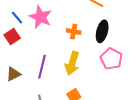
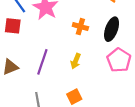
red square: (12, 37) -> (13, 26), turned 35
yellow arrow: (72, 63) -> (76, 61), size x0.6

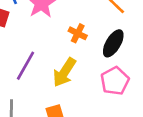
yellow arrow: (76, 61) -> (64, 72), size x1.6

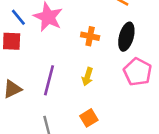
yellow arrow: (64, 72) -> (87, 77), size x0.6

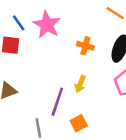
purple line: (49, 80) -> (57, 102), moved

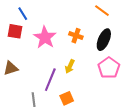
pink star: (47, 25) -> (45, 37), moved

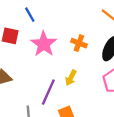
blue line: (23, 14) -> (30, 15), moved

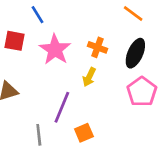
yellow arrow: (71, 78) -> (89, 77), moved

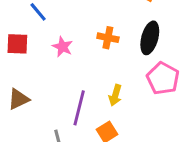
pink star: (55, 50) -> (62, 47), size x0.6
yellow arrow: (89, 77) -> (115, 95), moved

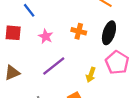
yellow arrow: (115, 95) -> (91, 75), moved
purple line: (79, 108) -> (54, 66), moved, turned 35

